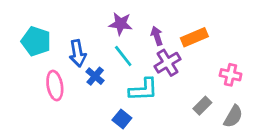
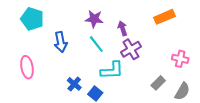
orange rectangle: (194, 37) -> (164, 17), moved
cyan pentagon: (36, 41) -> (32, 19), moved
blue cross: (95, 76) -> (74, 84), moved
pink ellipse: (55, 86) -> (27, 67), moved

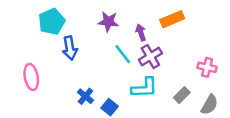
orange rectangle: (164, 17) -> (172, 19), moved
cyan pentagon: (32, 19) -> (52, 22), moved, turned 30
cyan line: (96, 44) -> (123, 54), moved
cyan L-shape: (112, 70) -> (144, 88), moved

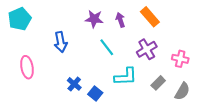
orange rectangle: (172, 19) -> (150, 17), turned 72
cyan pentagon: (52, 22) -> (20, 19), moved
purple arrow: (141, 32) -> (120, 20), moved
purple cross: (150, 57) -> (147, 49), moved

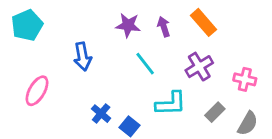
pink ellipse: (27, 67) -> (37, 91), turned 40

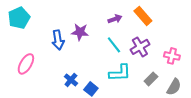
purple star: (128, 25) -> (80, 32), moved
purple arrow: (164, 27) -> (115, 19), turned 88
cyan line: (145, 64) -> (114, 45), moved

